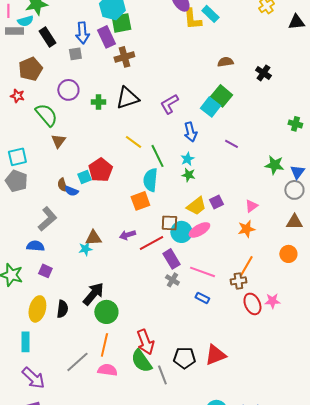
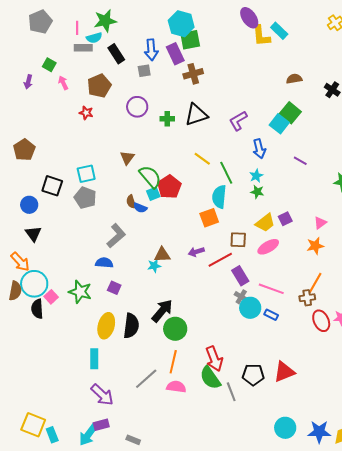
green semicircle: (46, 115) -> (150, 177), moved
cyan circle: (181, 232) -> (250, 308), moved
black semicircle: (62, 309) -> (131, 326), size x1.4

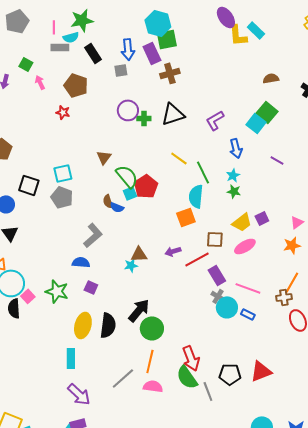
brown pentagon: (99, 86) -> (76, 85), turned -30
purple circle: (137, 107) -> (128, 110), moved

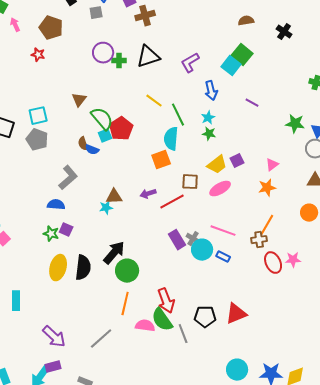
purple rectangle: (217, 275) -> (177, 240), moved
green star: (57, 291) -> (51, 234), moved, size x0.7
cyan rectangle: (71, 358) -> (16, 301), moved
gray line: (123, 378) -> (101, 339), moved
pink semicircle: (153, 386) -> (145, 326), moved

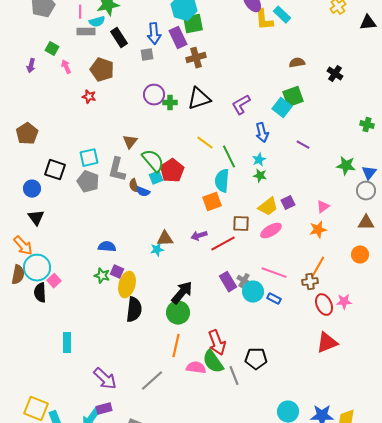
green square: (242, 55) -> (293, 97), turned 30
gray L-shape: (68, 178) -> (117, 170), moved, turned 145
black arrow: (114, 253) -> (182, 293), moved
yellow ellipse: (58, 268) -> (127, 285), moved
red triangle: (236, 314) -> (327, 343), moved

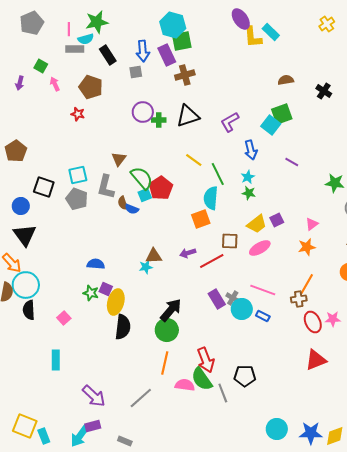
black triangle: (36, 218) -> (25, 235), size x1.4
pink square: (54, 281) -> (64, 318), moved

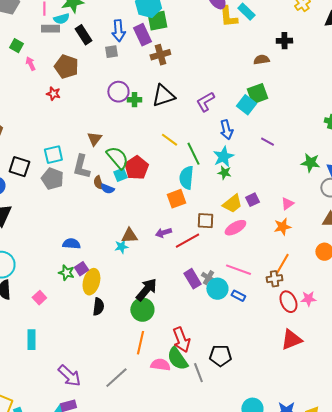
black cross: (324, 91) -> (284, 41), moved, turned -35
cyan star: (248, 177) -> (223, 157), size x1.5
purple square: (106, 289) -> (81, 269), turned 32
black semicircle: (123, 327) -> (98, 307), size x0.7

